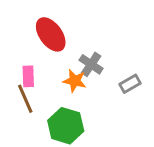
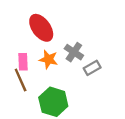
orange star: (75, 81) -> (48, 59), moved
gray rectangle: (130, 84) -> (92, 68), moved

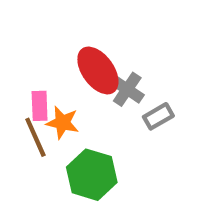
red ellipse: (41, 28) -> (98, 71), moved
orange star: (48, 59) -> (63, 123), moved

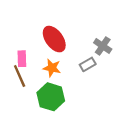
gray cross: (127, 89) -> (103, 46), moved
orange star: (63, 123) -> (52, 68), moved

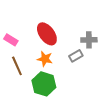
gray cross: (103, 46) -> (89, 40), turned -35
pink rectangle: (22, 59) -> (11, 40), moved, turned -56

